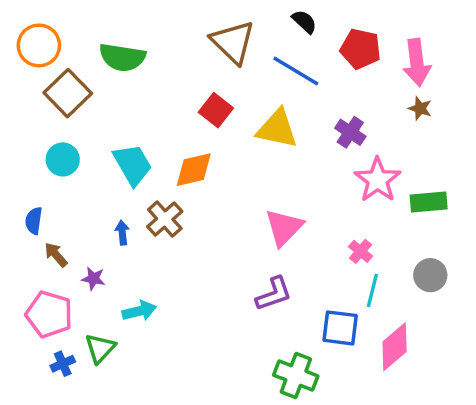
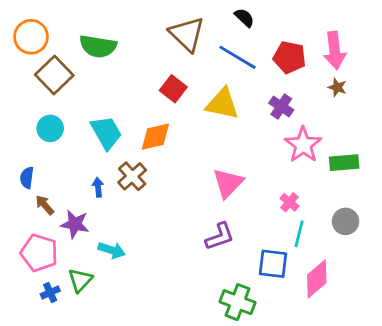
red pentagon: (361, 49) -> (289, 57), moved
purple star: (93, 279) -> (75, 224), size x1.5
cyan arrow: (139, 311) -> (112, 250), turned 32

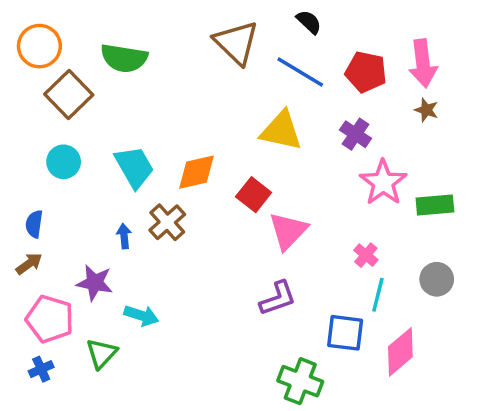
red square: (173, 89) -> (254, 195), moved
brown arrow: (45, 205) -> (29, 264), moved, turned 95
blue cross: (50, 293) -> (41, 369), moved

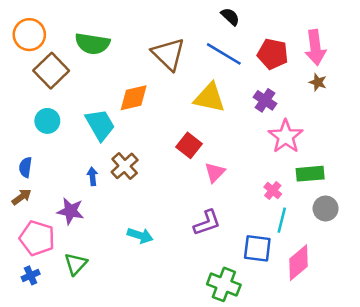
brown triangle: (236, 43) -> (168, 54), moved
orange diamond: (197, 172) -> (134, 98), moved
green rectangle: (435, 205) -> (310, 174), moved
pink triangle: (288, 231) -> (215, 172), size x0.7
cyan arrow: (141, 316) -> (140, 236), moved

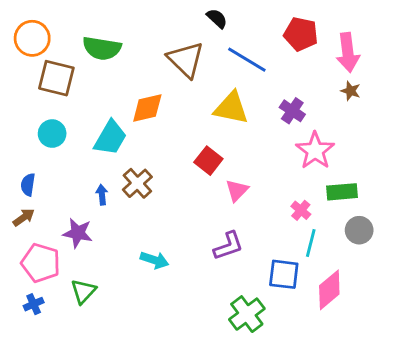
black semicircle: (230, 17) -> (217, 18), moved
red pentagon: (273, 54) -> (301, 34), moved
brown square: (51, 71) -> (56, 78), turned -32
cyan trapezoid: (100, 125) -> (110, 138), turned 60
green cross: (224, 284) -> (247, 314), turned 32

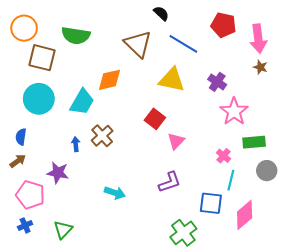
cyan circle: (52, 134) -> (39, 99), size x1.5
green triangle: (83, 291) -> (63, 230), moved

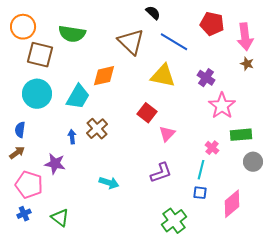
cyan line: (231, 180) -> (201, 170), moved
blue square: (211, 203) -> (200, 193), size x0.6
green triangle: (63, 230) -> (60, 218), turned -36

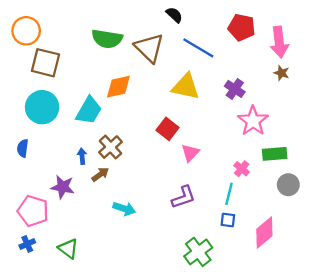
green semicircle: (72, 34) -> (107, 39), moved
brown arrow: (17, 153) -> (100, 174), moved

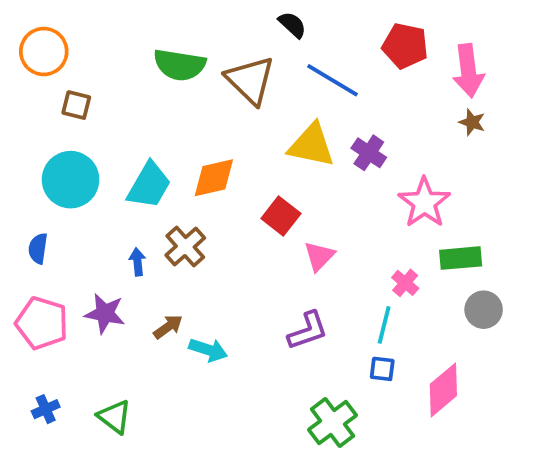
brown square: (46, 63) -> (76, 105), size x0.6
orange diamond: (118, 87) -> (214, 178), moved
purple cross: (235, 89) -> (369, 153), moved
brown arrow: (100, 174) -> (168, 327), moved
pink pentagon: (33, 211) -> (42, 323), moved

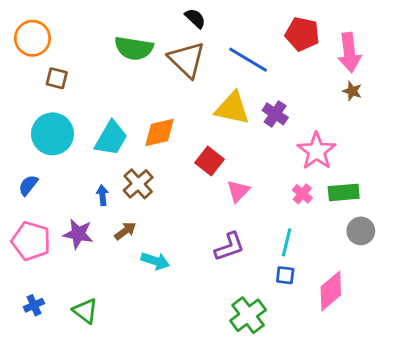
black semicircle: (292, 25) -> (195, 18), moved
blue semicircle: (38, 248) -> (28, 185), turned 30
pink cross: (405, 283) -> (302, 194), moved
brown arrow: (168, 327) -> (125, 231), moved

